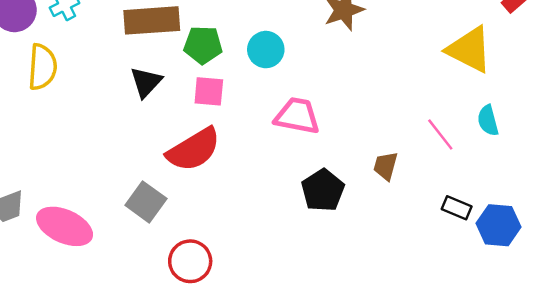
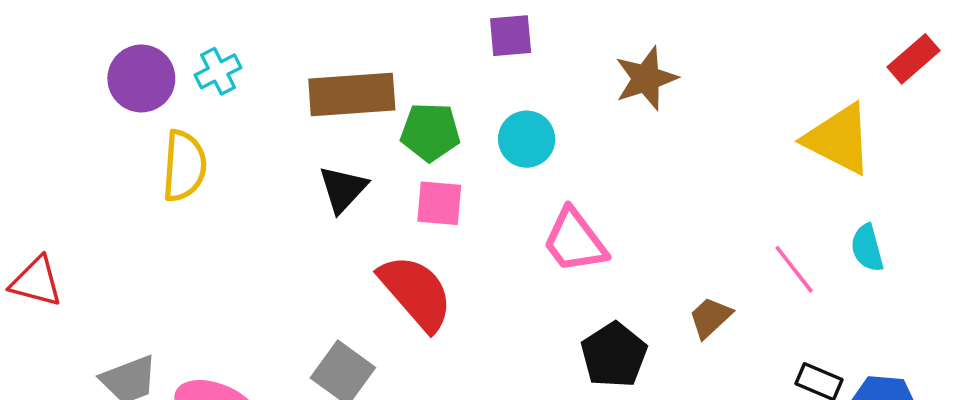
pink trapezoid: (297, 116) -> (575, 241), turned -138
red semicircle: (194, 150) -> (416, 292), turned -100
brown trapezoid: (386, 166) -> (710, 317), turned 32

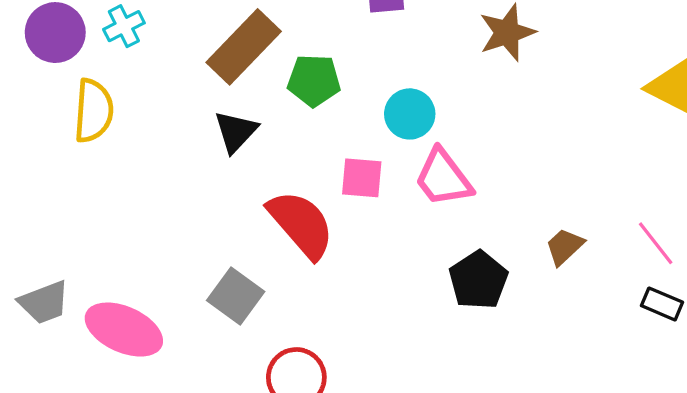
brown rectangle: (352, 95) -> (244, 47), turned -42
cyan circle: (527, 139) -> (410, 114), moved
pink square: (439, 203) -> (362, 178), moved
pink line: (794, 269) -> (656, 243), moved

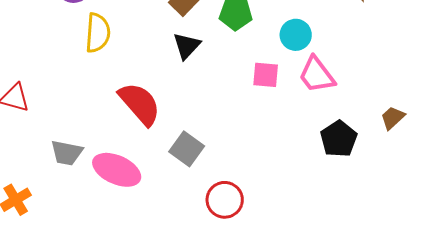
red semicircle: (301, 224) -> (140, 104), moved
gray trapezoid: (44, 302) -> (67, 153), turned 32

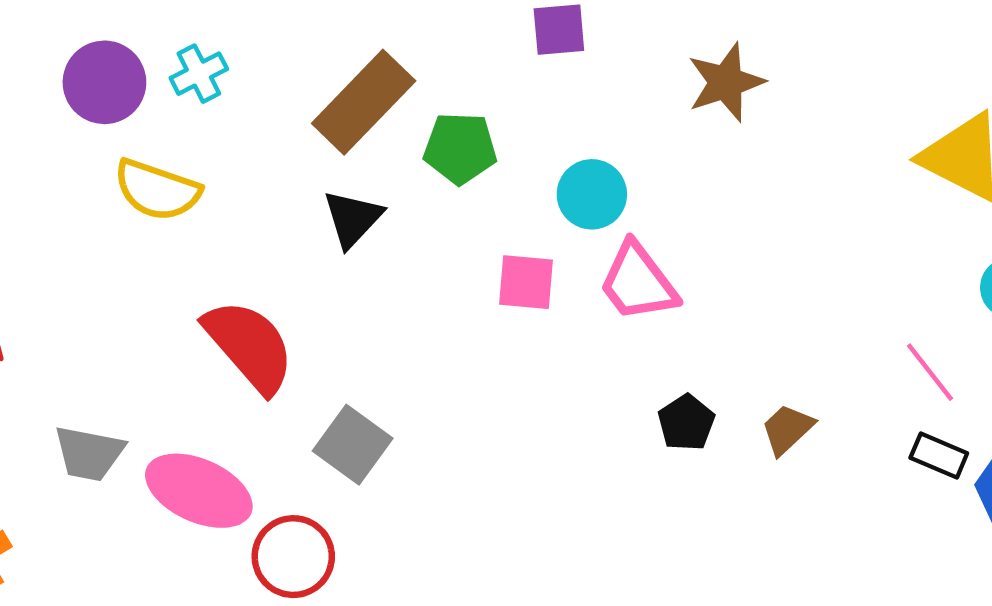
yellow semicircle: (98, 33) -> (157, 190), turned 105
brown trapezoid: (393, 118) -> (787, 429), moved
black pentagon: (339, 139) -> (686, 423), size x0.7
red circle: (225, 200) -> (293, 557), moved

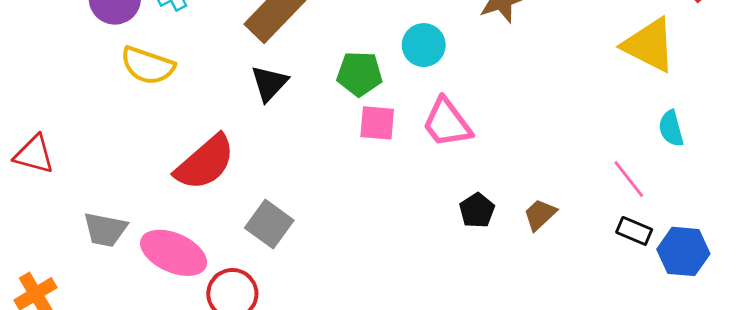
green pentagon: (460, 148) -> (359, 74), moved
cyan circle: (592, 194) -> (424, 45), moved
red semicircle: (249, 346) -> (205, 163), turned 90

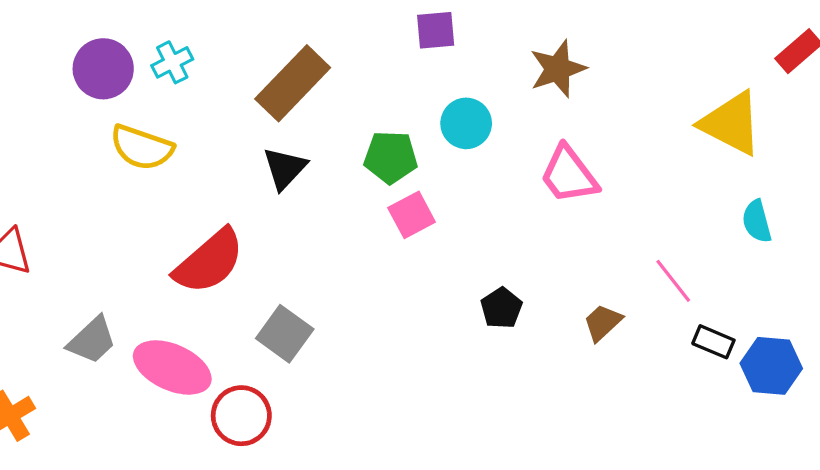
pink square: (377, 123) -> (412, 215), turned -33
pink trapezoid: (447, 123) -> (569, 175), moved
pink line: (629, 179) -> (673, 281), moved
black pentagon: (477, 210) -> (501, 308), moved
gray trapezoid: (105, 230) -> (92, 340), turned -54

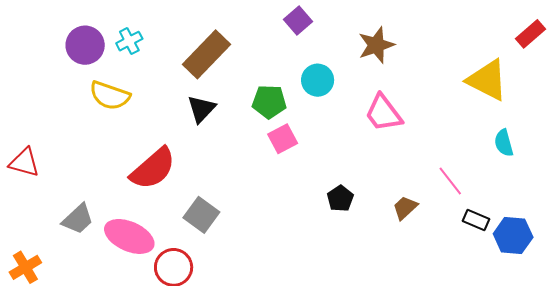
purple square: (436, 30) -> (298, 20), turned -36

